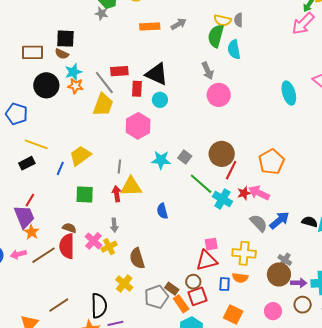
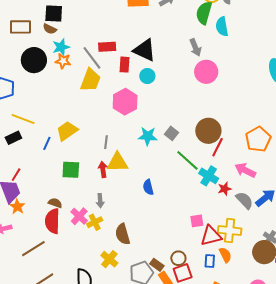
red star: (244, 193) -> (225, 189), moved
brown line: (44, 255) -> (33, 249), moved
red triangle: (207, 261) -> (211, 236), moved
orange semicircle: (240, 278) -> (225, 255), turned -126

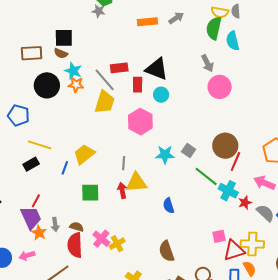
cyan star: (61, 47) -> (73, 71), turned -30
gray arrow: (100, 201) -> (55, 225), moved
brown semicircle: (123, 234) -> (167, 251), moved

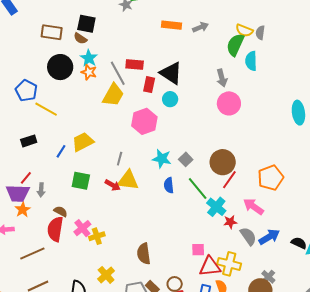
yellow line: (40, 145) -> (46, 109), moved
red arrow: (122, 190) -> (113, 185), turned 119
blue semicircle: (169, 206) -> (169, 185), moved
purple trapezoid: (31, 218) -> (18, 193), turned 105
gray arrow: (55, 225) -> (41, 190), moved

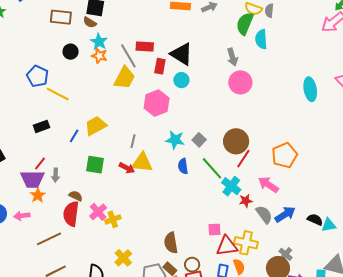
black circle: (60, 67) -> (71, 52), size x0.6
brown semicircle: (144, 254) -> (171, 243), moved

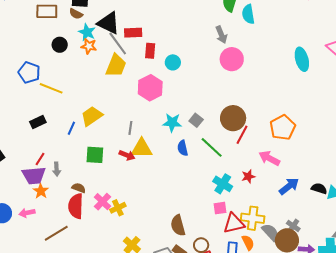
black triangle: (181, 54) -> (109, 23), moved
cyan cross: (231, 186) -> (223, 184), moved
gray semicircle: (264, 214) -> (270, 232), moved

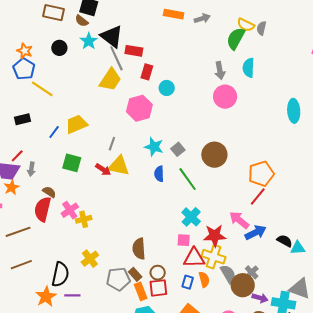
cyan semicircle: (248, 14) -> (249, 68), moved
orange star: (89, 46) -> (25, 51), moved
red line: (242, 135) -> (258, 196), moved
pink arrow: (269, 158) -> (239, 220), moved
red star: (248, 176) -> (215, 236), moved, size x1.6

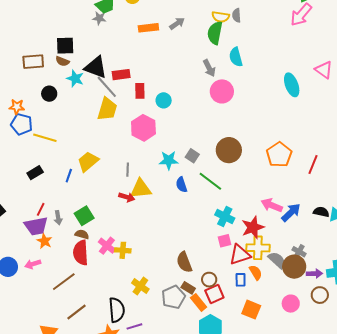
green square: (72, 163) -> (84, 216), moved, turned -30
red line: (258, 196) -> (313, 165), moved
yellow cross: (84, 219) -> (123, 250), turned 35

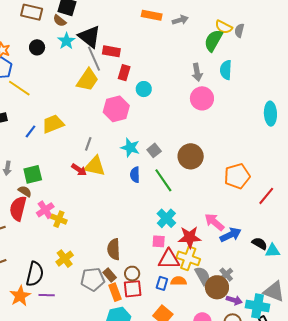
orange semicircle: (256, 272) -> (178, 281), turned -77

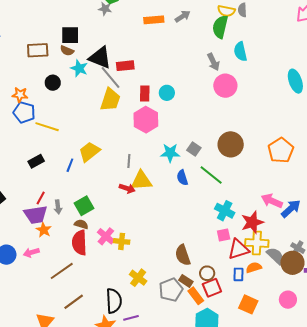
red rectangle: (124, 73) -> (145, 94), moved

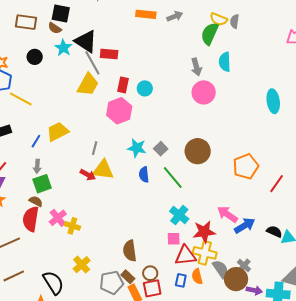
gray arrow: (58, 207) -> (37, 166), moved
orange semicircle: (254, 268) -> (197, 276), turned -98
black semicircle: (114, 301) -> (53, 283), turned -40

